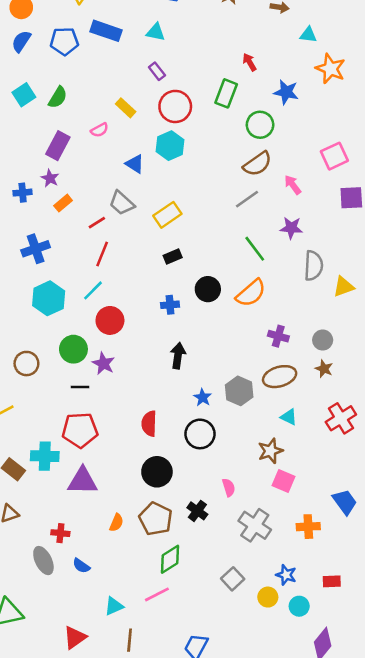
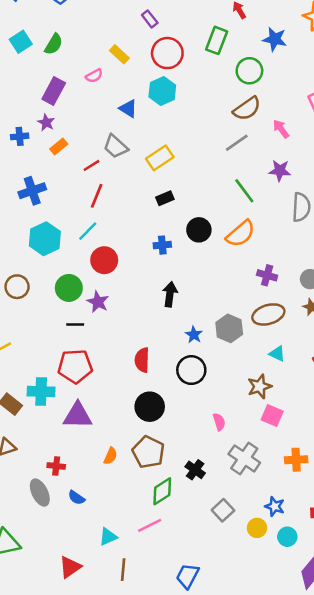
brown circle: (26, 364) -> (17, 287), moved
black cross: (197, 511) -> (195, 470), moved

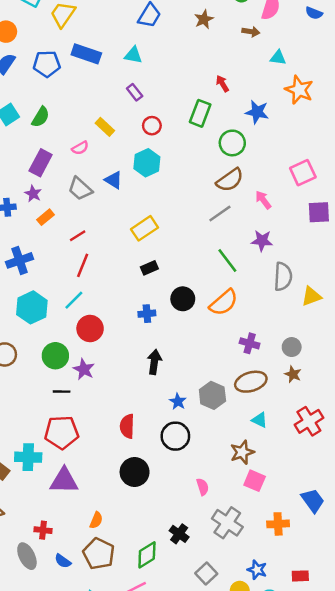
red circle: (167, 53) -> (152, 126), size x0.6
gray trapezoid: (116, 147) -> (80, 189), moved
brown pentagon: (148, 452) -> (99, 554), moved

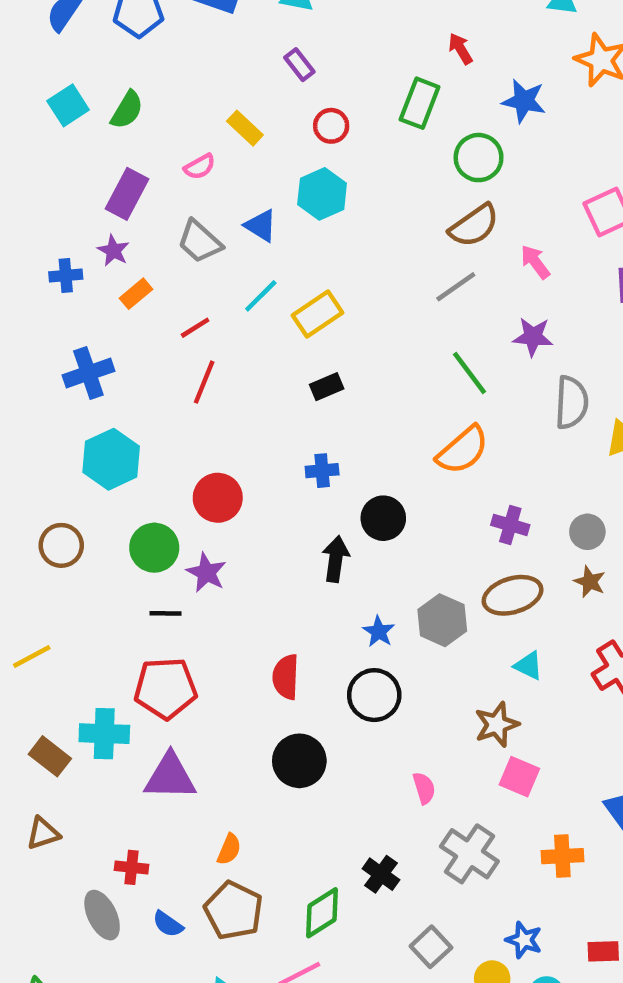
black circle: (183, 299) -> (383, 518), moved
cyan line: (74, 300) -> (261, 296), moved

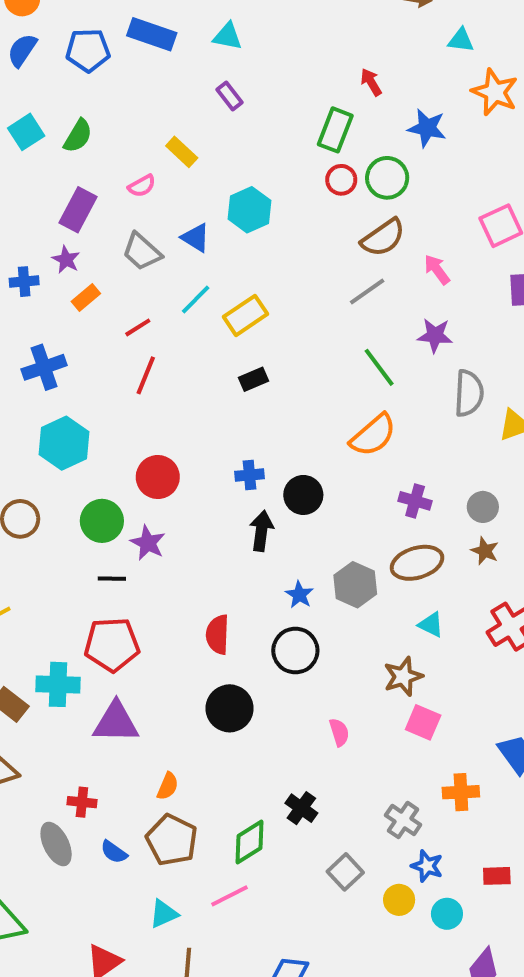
red circle: (331, 126) -> (341, 180), moved
blue cross: (322, 471) -> (249, 475), moved
gray cross: (469, 854) -> (403, 820), moved, size x0.7

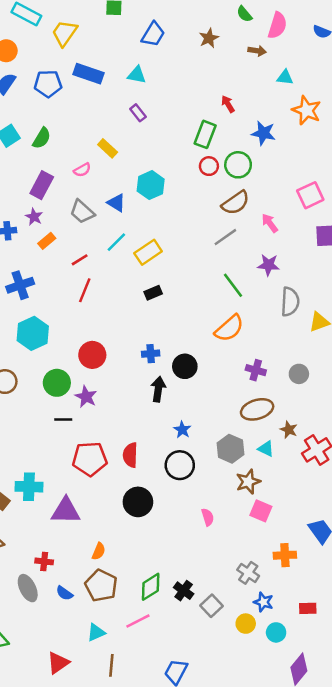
brown star: (485, 551) -> (289, 430), moved
gray hexagon: (355, 585) -> (230, 449), moved
red pentagon: (112, 645) -> (90, 459), moved
black cross: (301, 808) -> (184, 591), moved

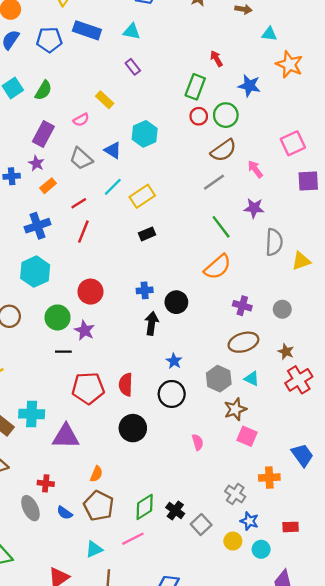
blue cross: (20, 285) -> (38, 226), moved
brown star: (289, 430) -> (286, 352), moved

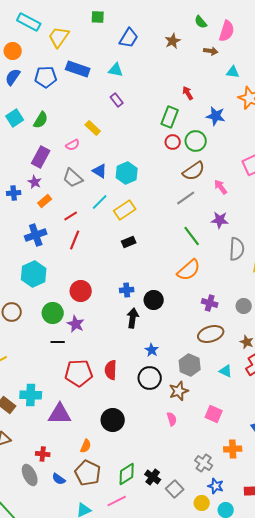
cyan hexagon: (145, 134) -> (127, 173), moved
cyan triangle: (252, 379) -> (226, 371), moved
brown star: (235, 409) -> (179, 391), moved
black circle: (133, 428) -> (113, 420), moved

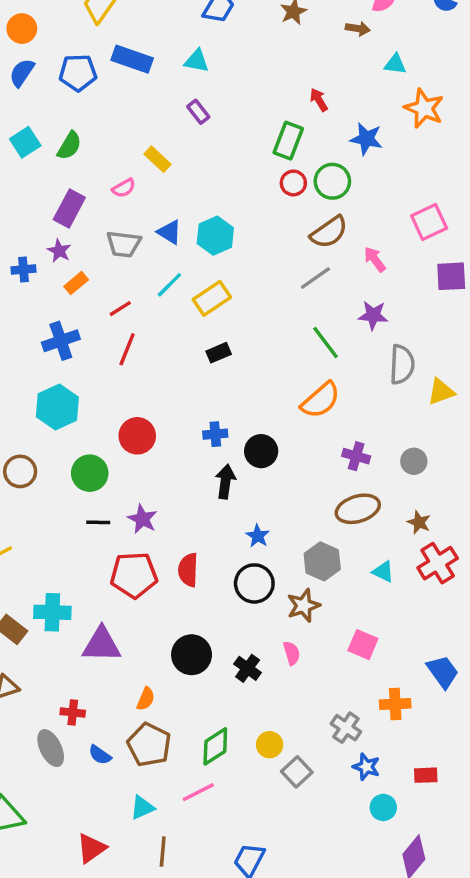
gray trapezoid: (73, 178) -> (124, 244), turned -35
purple star: (76, 324) -> (142, 519), moved
black cross: (153, 477) -> (248, 668), moved
yellow circle: (202, 503) -> (270, 745), moved

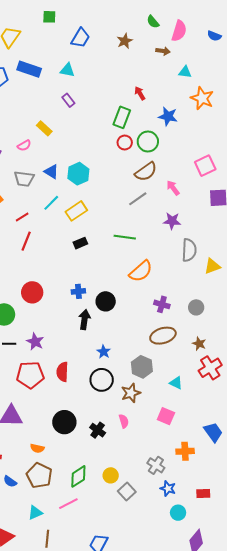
green line: (326, 342) -> (125, 237), moved, turned -45
cyan triangle: (383, 572) -> (176, 383), moved
orange semicircle: (146, 699) -> (37, 448), turned 80

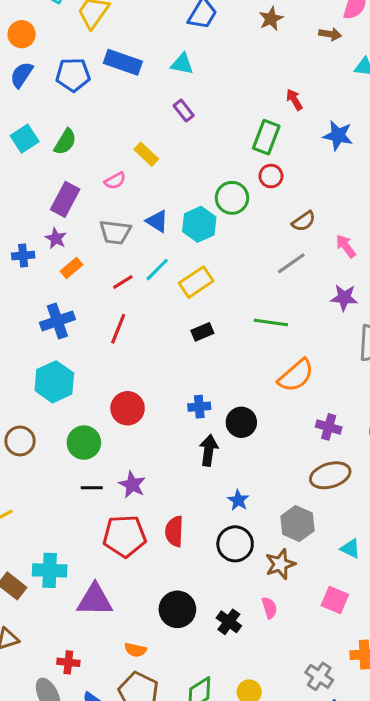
green circle: (148, 141) -> (232, 198), moved
brown semicircle: (146, 172) -> (304, 221), size x0.7
red line: (22, 217) -> (123, 282), moved

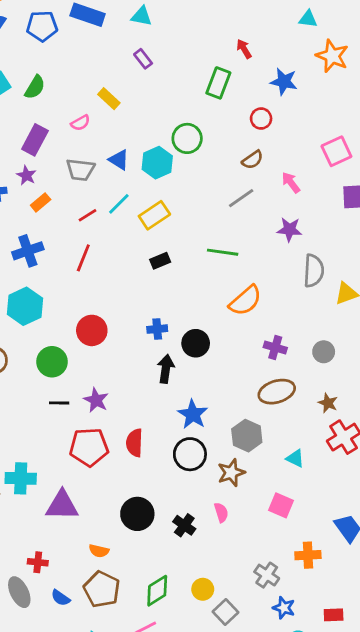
red circle: (271, 176) -> (261, 119), moved
blue star: (238, 500) -> (193, 414), size x1.5

